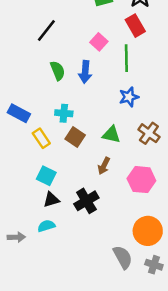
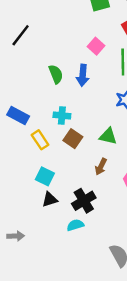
black line: (46, 31) -> (21, 35), moved
cyan semicircle: (46, 226) -> (75, 225), moved

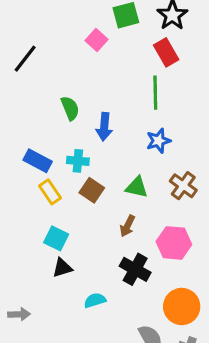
pink square: (96, 46) -> (96, 40), moved
blue arrow: (83, 75) -> (104, 127), moved
blue rectangle: (18, 116) -> (38, 161), moved
black cross: (84, 201) -> (135, 269), moved, turned -30

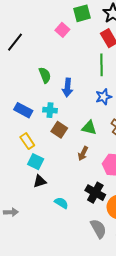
yellow rectangle: (50, 192) -> (27, 141), moved
black cross: (135, 269) -> (95, 193), moved
cyan semicircle: (95, 300) -> (61, 203), turned 48

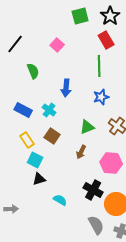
pink square: (62, 30) -> (57, 45), moved
green semicircle: (45, 75) -> (33, 71), moved
cyan cross: (50, 110) -> (49, 110), turned 32
green triangle: (89, 128) -> (87, 127), turned -35
brown square: (59, 130) -> (52, 136), moved

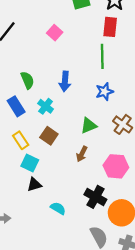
red rectangle: (106, 40) -> (110, 27), turned 36
green semicircle: (33, 71) -> (27, 80), moved
blue rectangle: (23, 110) -> (16, 106), turned 30

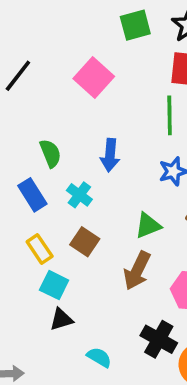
pink square: (55, 33) -> (94, 77), size x1.5
brown arrow: (82, 154) -> (137, 271), size x1.5

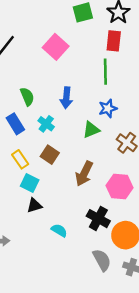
green triangle: (148, 226) -> (91, 130), moved

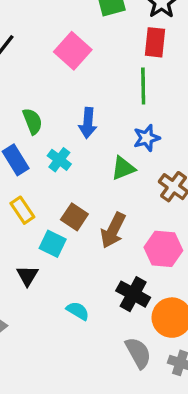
brown square: (50, 155) -> (74, 217), moved
cyan square: (30, 183) -> (53, 244), moved
black triangle: (34, 206) -> (27, 276), moved, turned -42

